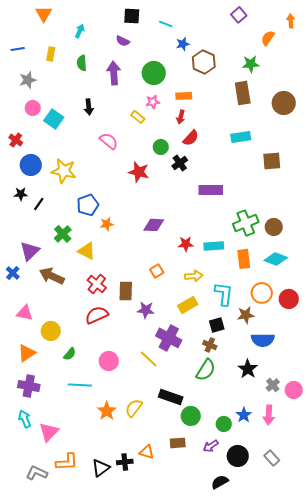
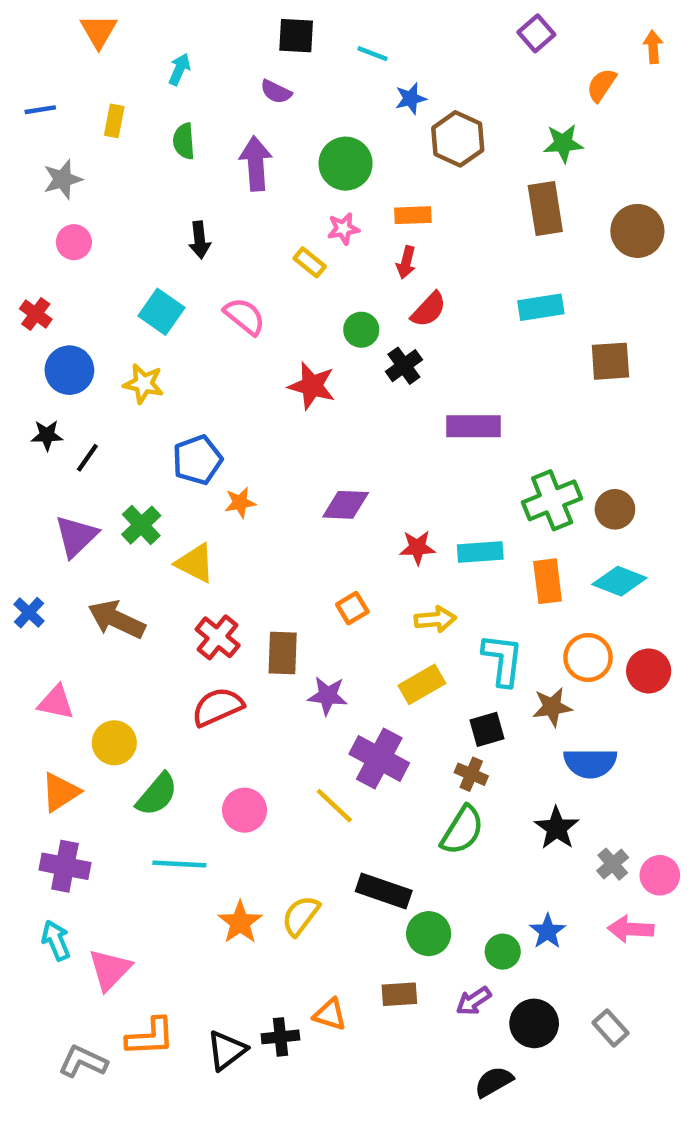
cyan square: (54, 119) -> (161, 312), moved
yellow star: (64, 171) -> (143, 384), size x0.7
purple triangle: (30, 251) -> (76, 536), moved
green semicircle: (70, 354) -> (157, 794), size x1.5
pink arrow: (269, 415) -> (631, 929), moved, turned 90

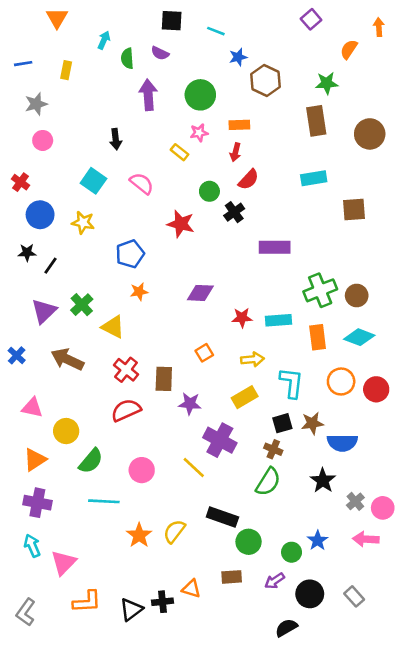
green semicircle: (184, 141) -> (127, 58), moved
blue pentagon: (197, 460) -> (130, 254), moved
brown star: (552, 707) -> (312, 423), moved
gray L-shape: (83, 1062) -> (26, 612), moved, turned -80

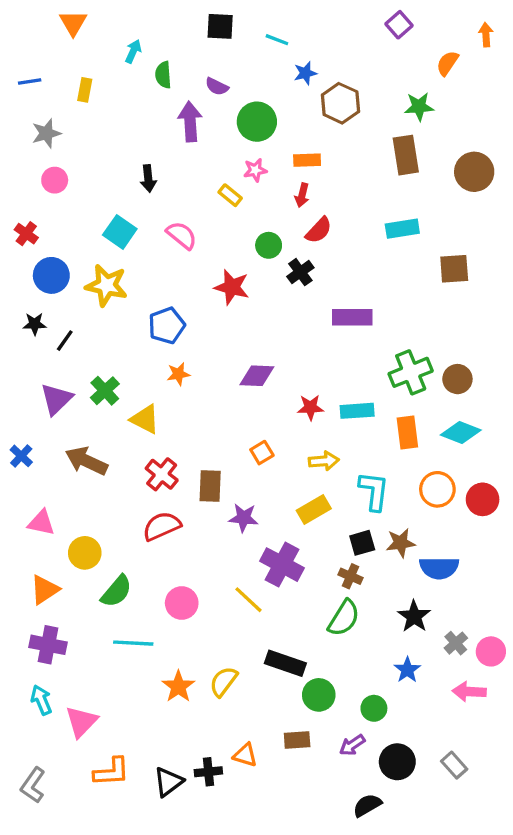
purple semicircle: (160, 53) -> (217, 87), moved
yellow star: (83, 223) -> (106, 285), size x1.4
blue star: (318, 540) -> (407, 670), moved

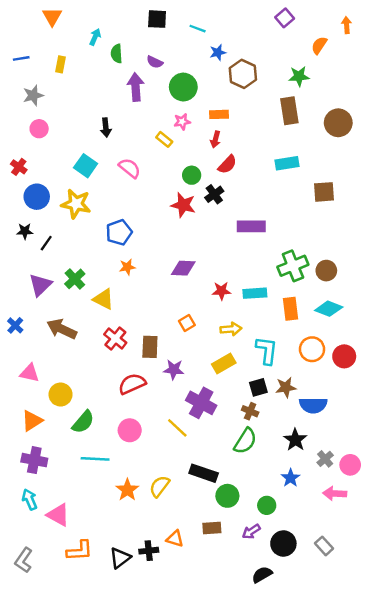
red star: (232, 287) -> (183, 205), moved
red semicircle: (162, 526) -> (132, 384), moved
pink triangle: (81, 722) -> (58, 515), turned -45

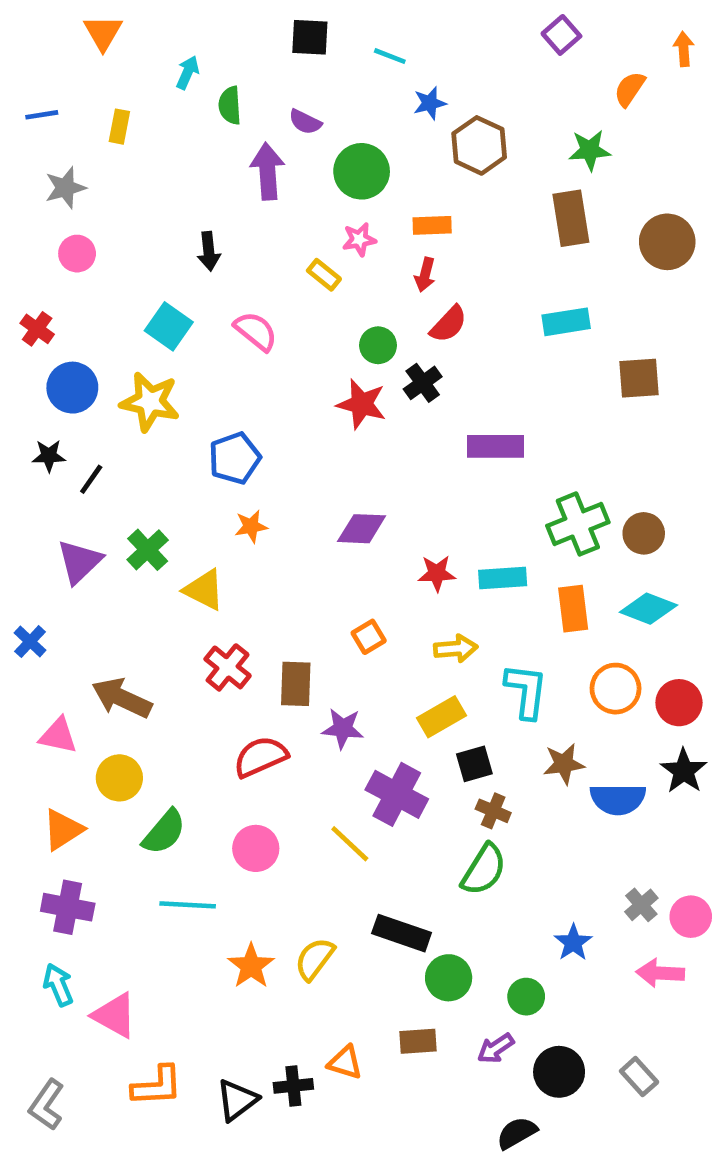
brown arrow: (62, 329) -> (122, 698), moved
black square: (258, 387) -> (474, 764), moved
black star: (295, 440) -> (684, 771), moved

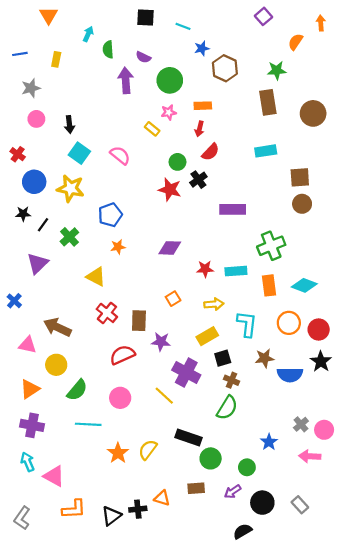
black arrow: (209, 251) -> (69, 124), moved
brown circle: (644, 533) -> (302, 204), moved
green cross: (148, 550) -> (69, 237), moved

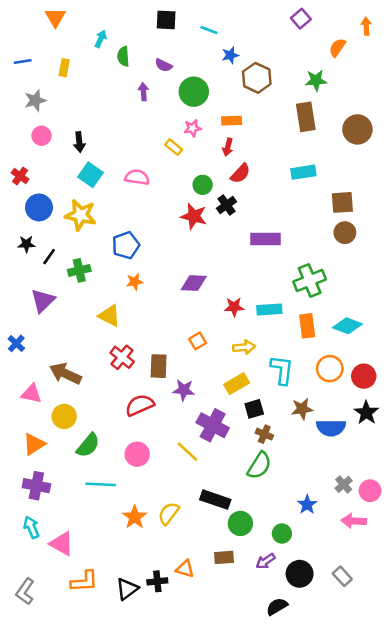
purple arrow: (126, 80) -> (143, 92), size x0.6
pink semicircle: (120, 155) -> (137, 177), turned -30
green cross: (69, 237) -> (79, 270), turned 30

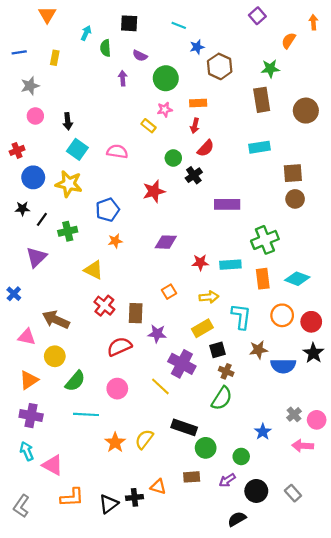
black square: (166, 20) -> (129, 23), moved
red cross: (20, 176) -> (17, 150), turned 32
red star: (194, 216) -> (154, 191), moved, turned -30

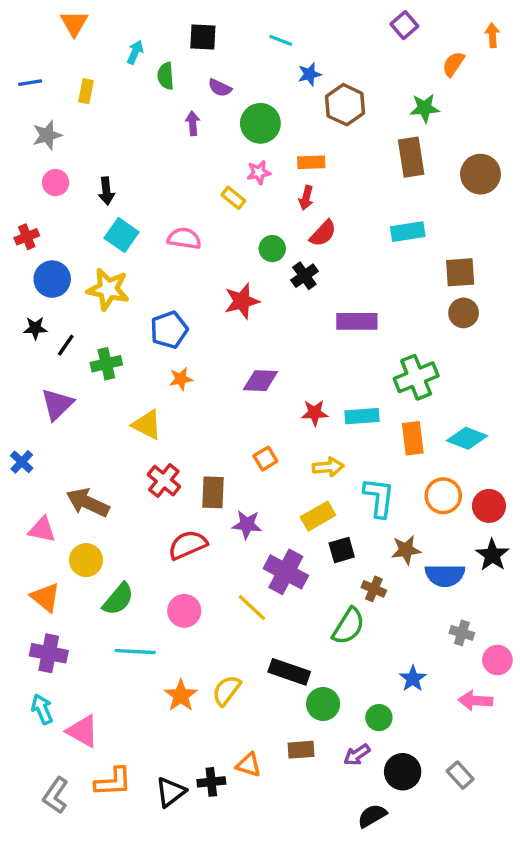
brown cross: (226, 371) -> (374, 589), moved
orange triangle: (29, 380) -> (45, 597), turned -48
gray cross: (294, 414) -> (462, 633), moved, turned -32
gray L-shape: (21, 506) -> (56, 795), moved

